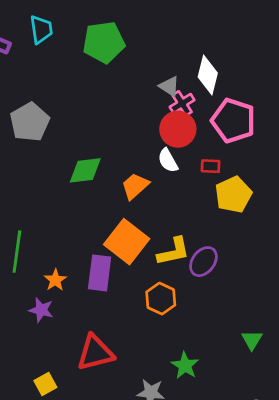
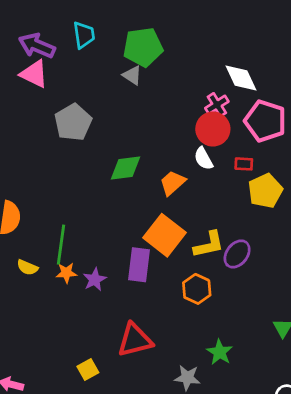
white diamond: (208, 75) -> (241, 78), turned -39
gray triangle: (169, 86) -> (132, 75), moved
orange star: (55, 280) -> (66, 273), moved, turned 30
purple star: (41, 310) -> (95, 280), moved, turned 30

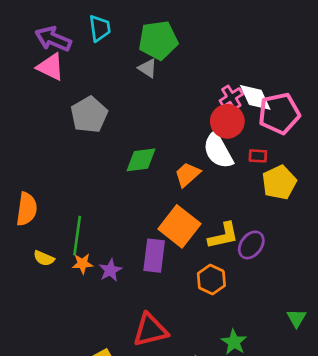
white diamond: (241, 78) -> (255, 97), moved
pink pentagon: (265, 121) -> (279, 113), turned -30
white semicircle: (203, 159) -> (218, 151), size x1.6

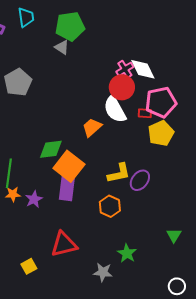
pink pentagon: (279, 113) -> (161, 102), moved
green diamond: (141, 160) -> (51, 149), moved
orange square: (179, 226) -> (69, 166), moved

